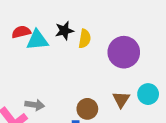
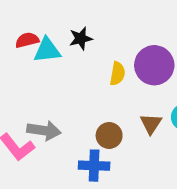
yellow semicircle: (85, 39) -> (117, 74), moved
gray arrow: (35, 105) -> (44, 130), size x1.4

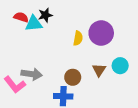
black star: (81, 38) -> (45, 15), moved
red semicircle: (27, 40) -> (21, 17), turned 32

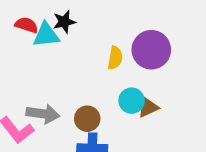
cyan circle: (120, 66) -> (132, 101), moved
brown triangle: (99, 70) -> (148, 107), turned 32
brown circle: (73, 77) -> (87, 119), moved

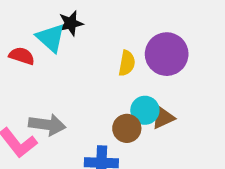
red semicircle: (26, 25) -> (22, 56), moved
cyan triangle: (46, 35) -> (51, 38), turned 48
brown circle: (87, 119) -> (127, 128), moved

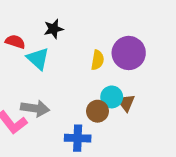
cyan triangle: (51, 38) -> (38, 59), moved
red semicircle: (22, 56) -> (15, 42), moved
brown triangle: (163, 117) -> (126, 103), turned -42

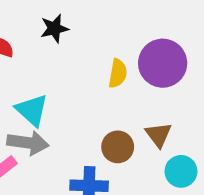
cyan triangle: (38, 59) -> (32, 110), moved
cyan circle: (112, 97) -> (181, 171), moved

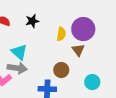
black star: (54, 28) -> (32, 21), moved
brown triangle: (159, 135) -> (78, 50), moved

